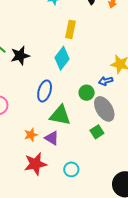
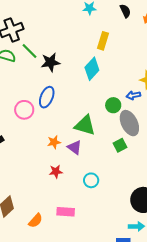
blue ellipse: (45, 91) -> (47, 97), moved
red star: (35, 164) -> (56, 172), size x0.6

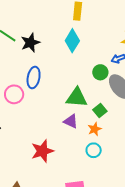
orange star: (54, 142) -> (95, 129), moved
green square: (120, 145) -> (100, 110), moved
red star: (56, 172) -> (42, 151), moved, size x1.6

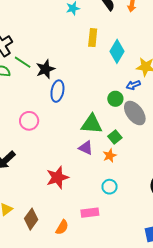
cyan diamond: (72, 41) -> (117, 51), moved
blue ellipse: (34, 77) -> (57, 91), moved
cyan circle: (94, 150) -> (110, 187), moved

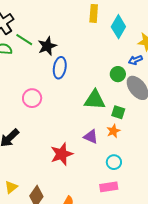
green square: (115, 137) -> (118, 112), turned -32
purple triangle: (86, 148) -> (91, 137), moved
pink rectangle: (90, 213) -> (109, 187), moved

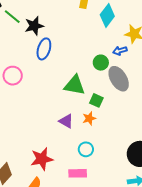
red star: (62, 154) -> (42, 159), moved

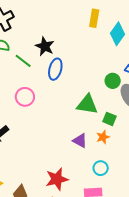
green line: (12, 17) -> (23, 61), moved
black star: (34, 26) -> (45, 46), turned -30

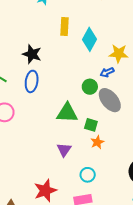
black star: (45, 46) -> (32, 54), moved
orange star: (103, 137) -> (97, 142), moved
purple triangle: (80, 141) -> (64, 150), turned 42

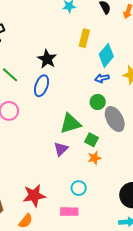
blue arrow: (107, 72) -> (102, 78), moved
green triangle: (67, 113) -> (70, 123), turned -30
purple triangle: (64, 150) -> (61, 149), moved

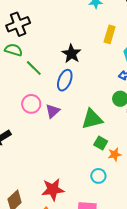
green square: (91, 140) -> (101, 143), moved
purple triangle: (61, 149) -> (53, 111), moved
cyan circle: (79, 188) -> (98, 176), moved

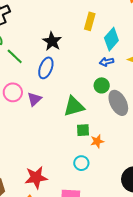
green square: (101, 143) -> (83, 130), turned -32

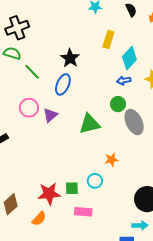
green square: (83, 130) -> (72, 188), moved

